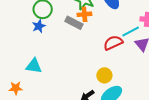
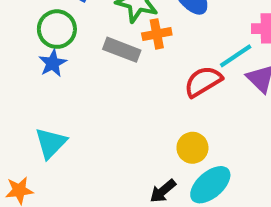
orange cross: (84, 14) -> (157, 34), moved
cyan triangle: (34, 66) -> (51, 143), turned -48

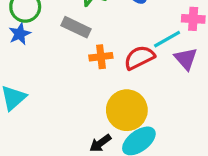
orange cross: (157, 34) -> (101, 57), moved
yellow circle: (192, 148) -> (127, 110), size x1.6

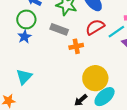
red semicircle: (139, 58) -> (95, 27), moved

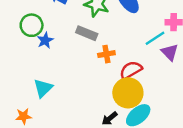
green circle: (26, 19) -> (32, 25), moved
red semicircle: (95, 27) -> (131, 70), moved

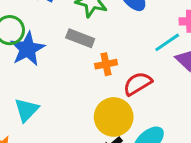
blue star: (45, 40) -> (28, 49), size x1.6
yellow circle: (128, 93) -> (114, 117), moved

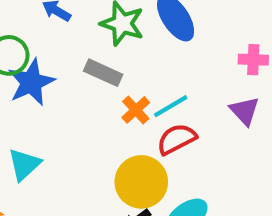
cyan line: (167, 42) -> (171, 106), moved
orange cross: (106, 64) -> (136, 110), turned -35

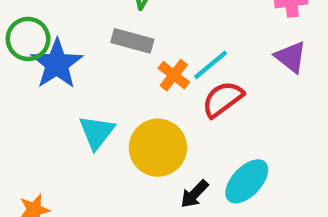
cyan triangle: (24, 164) -> (97, 132), moved
yellow circle: (141, 182) -> (158, 148), moved

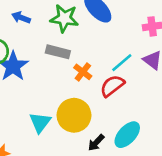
cyan line: (211, 65) -> (122, 63), moved
cyan triangle: (97, 132) -> (40, 122), moved

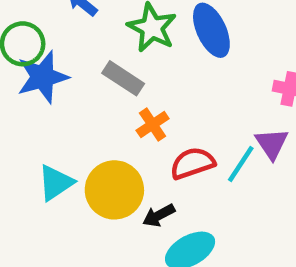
cyan line: (122, 63) -> (241, 164), moved, turned -35
black arrow: (96, 143) -> (159, 215), moved

